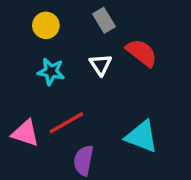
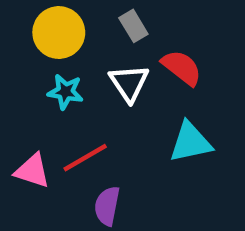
yellow circle: (46, 25) -> (59, 33), size x1.5
white triangle: (101, 65) -> (129, 83), size x1.4
cyan triangle: (142, 136) -> (190, 142), moved, turned -33

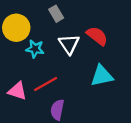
gray rectangle: (133, 26) -> (56, 14), moved
yellow circle: (59, 33) -> (16, 28), moved

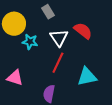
cyan triangle: (102, 76) -> (87, 77), moved
red line: (46, 84) -> (58, 63), moved, turned -35

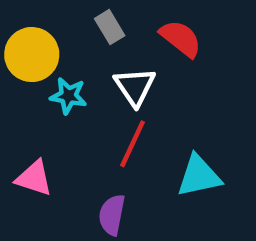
red semicircle: (83, 31) -> (181, 38), moved

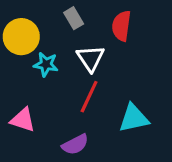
red semicircle: (181, 38) -> (121, 26), turned -120
purple semicircle: (112, 215) -> (75, 144), turned -128

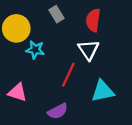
white triangle: (91, 58) -> (88, 50), moved

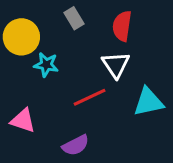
red line: (68, 75) -> (90, 97), turned 40
cyan triangle: (103, 91) -> (148, 102), moved

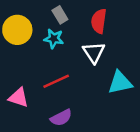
cyan star: (46, 65) -> (54, 39), moved
red line: (90, 97) -> (56, 81), moved

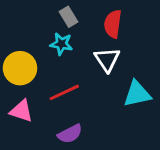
yellow circle: (17, 30) -> (20, 68), moved

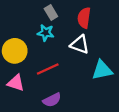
white triangle: (107, 60) -> (80, 44), turned -36

